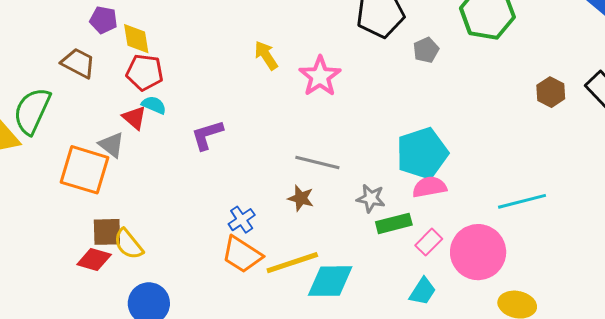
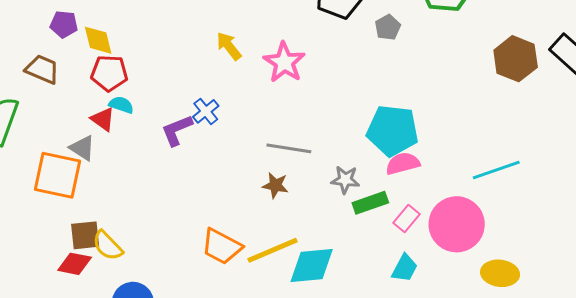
brown hexagon: (551, 92) -> (516, 59), size x1.5
cyan pentagon: (422, 153) -> (393, 130), turned 30
blue cross: (242, 220) -> (206, 111), moved

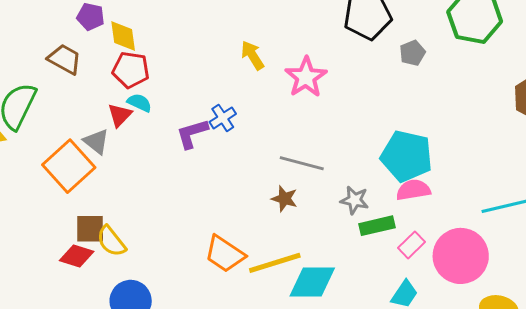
red triangle: (103, 119) -> (120, 115), turned 32
orange square: (57, 175) -> (69, 166), turned 30

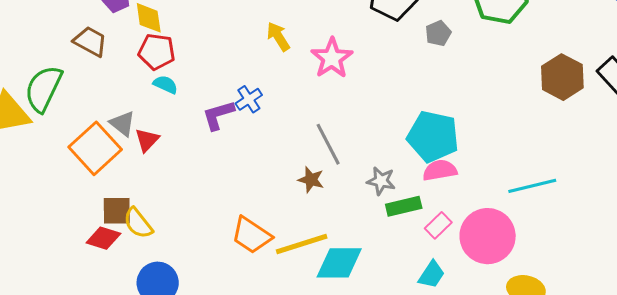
red triangle: (120, 115) -> (147, 140), moved
gray line: (302, 163) -> (328, 144), turned 48

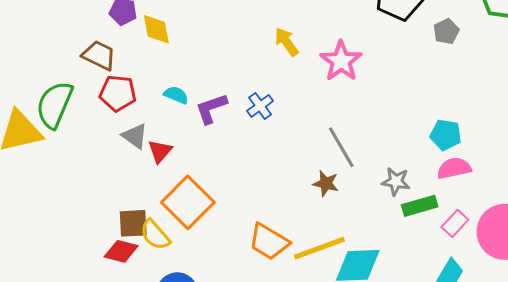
red pentagon: (157, 52) -> (118, 93), moved
purple L-shape: (218, 115) -> (211, 108), moved
cyan pentagon: (433, 136) -> (446, 135), size x0.6
orange square: (95, 148) -> (188, 202), moved

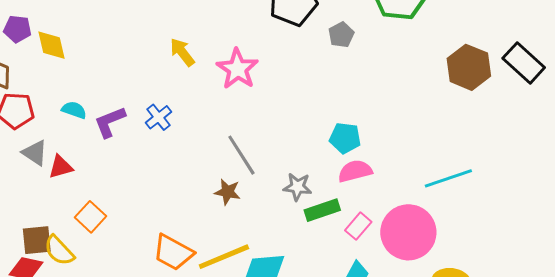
red triangle: (160, 151) -> (61, 167), turned 36
orange square: (188, 202) -> (90, 217), size x0.6

